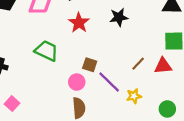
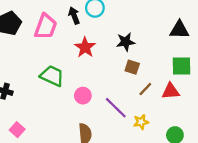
brown square: (90, 65) -> (132, 67), moved
pink circle: (77, 82) -> (83, 96), moved

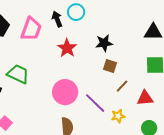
green trapezoid: (52, 76) -> (18, 74), moved
red triangle: (171, 91) -> (145, 98), moved
pink circle: (83, 96) -> (65, 92), size x1.6

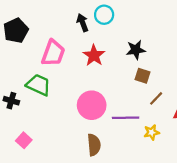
pink trapezoid: (31, 29) -> (53, 53), moved
purple line: (95, 103) -> (126, 118), turned -45

